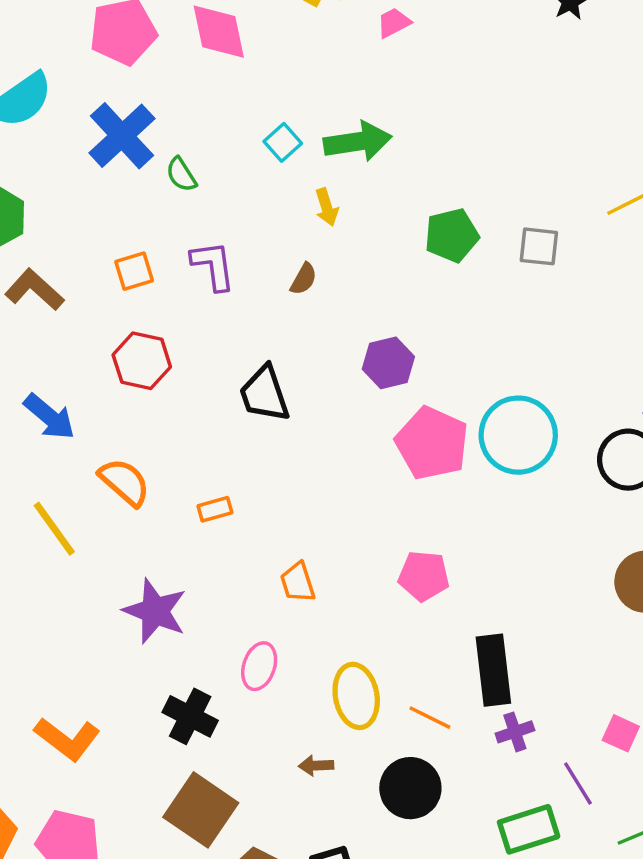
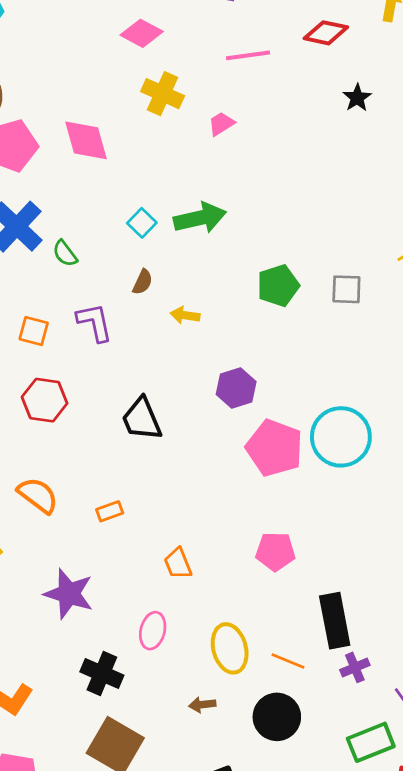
yellow arrow: (327, 207) -> (185, 315), moved, turned 120
orange square: (134, 271) -> (34, 331), turned 36
brown semicircle: (304, 279) -> (143, 282), moved

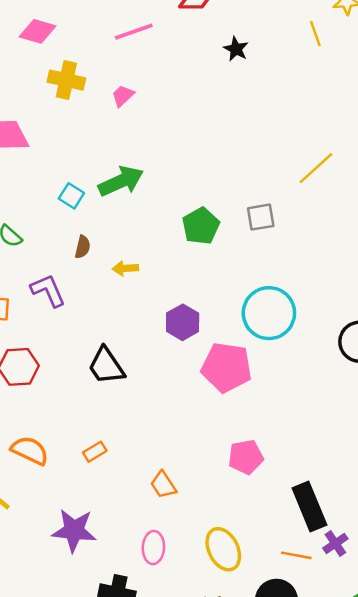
cyan circle: (341, 437) -> (269, 313), moved
orange line: (288, 661) -> (296, 555), moved

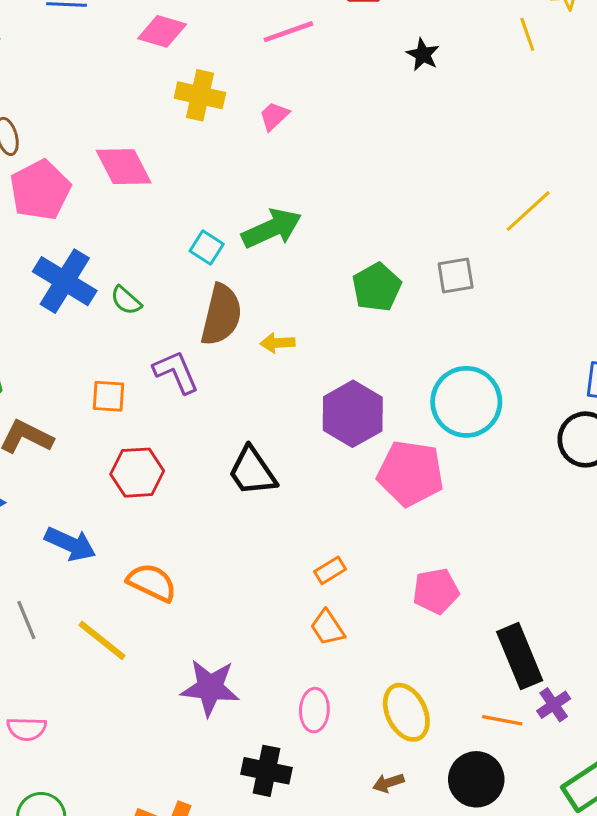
brown semicircle: (83, 247) -> (221, 315), size x2.0
purple hexagon: (183, 322) -> (353, 414), size x1.4
orange rectangle: (95, 452) -> (330, 570), moved

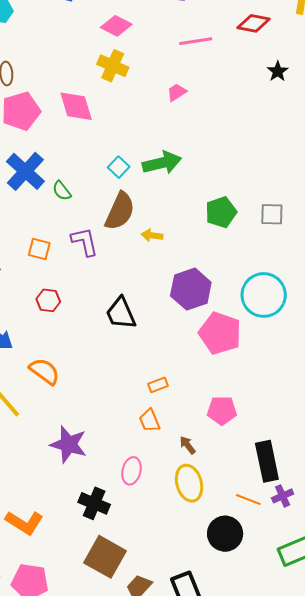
yellow cross: (200, 95) -> (113, 66), moved
red hexagon: (137, 473) -> (48, 300), size x0.7
brown arrow: (388, 783) -> (188, 445), moved, turned 60

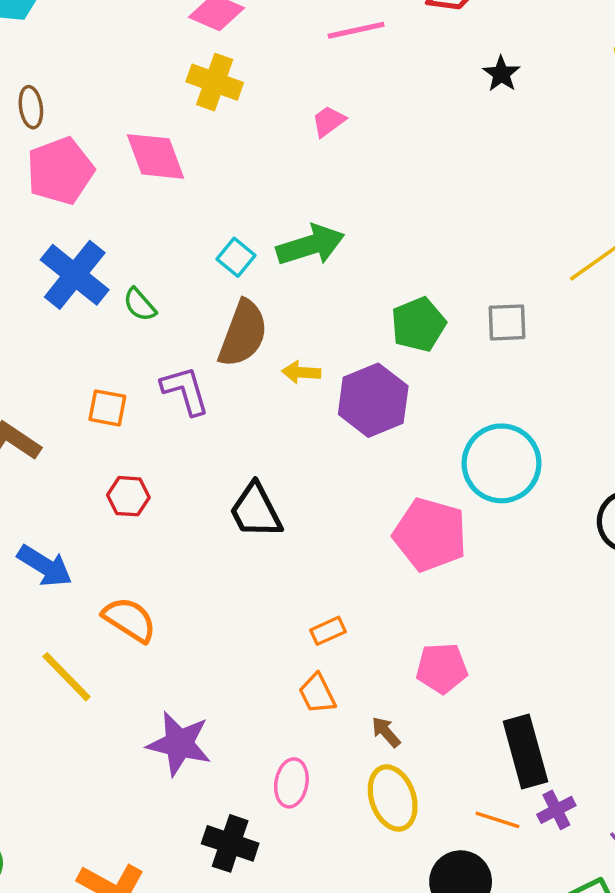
purple hexagon: (191, 289) -> (373, 400), moved

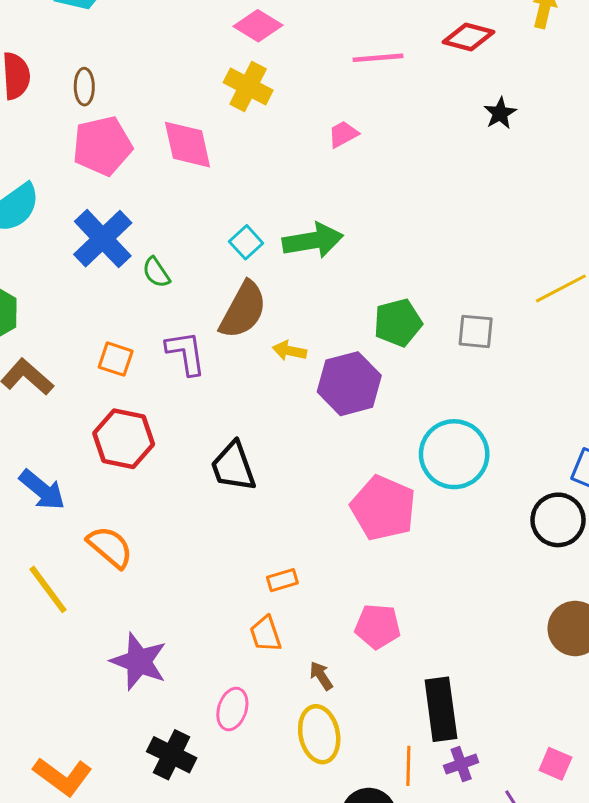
red hexagon: (128, 496) -> (124, 439), size x1.6
orange line: (497, 820) -> (408, 766), turned 66

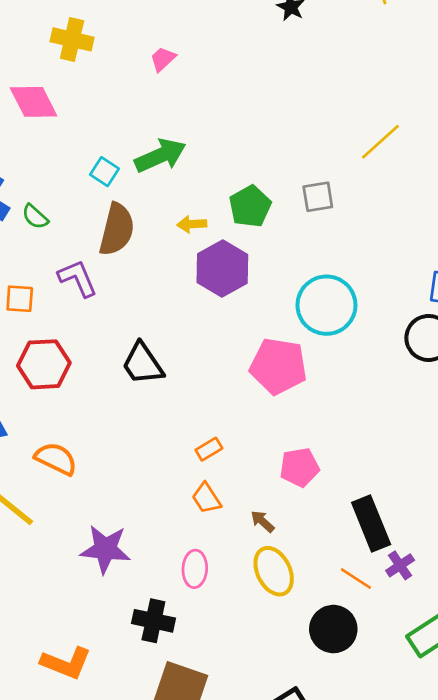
yellow arrow: (290, 351) -> (192, 224), moved
orange line: (408, 766) -> (356, 578), turned -44

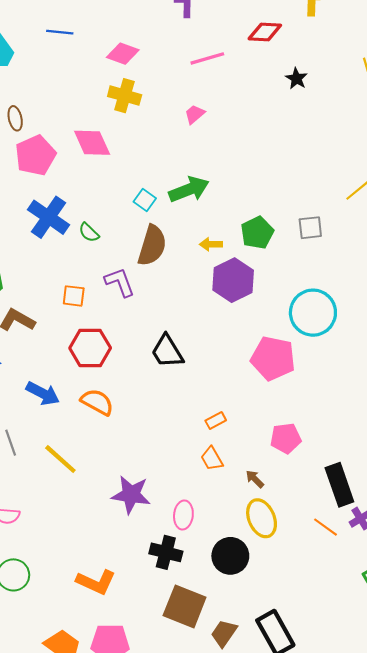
orange semicircle: (56, 459) -> (97, 402), moved
pink ellipse: (195, 569) -> (183, 515), moved
black circle: (333, 629) -> (230, 556), moved

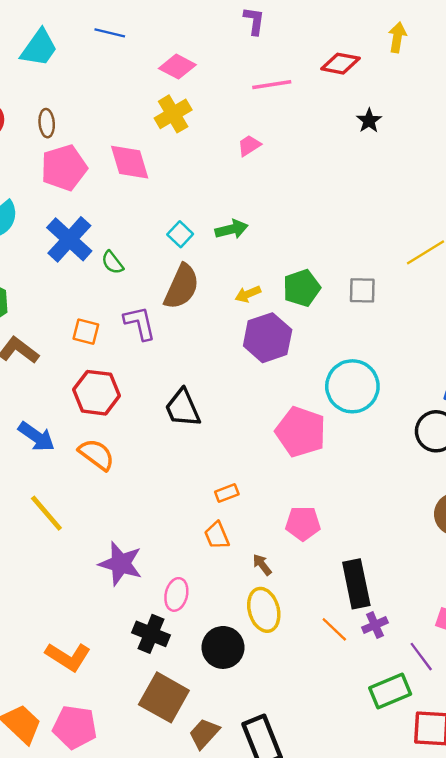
yellow cross: (125, 96) -> (173, 114), turned 36
green arrow: (189, 189) -> (231, 229), size x0.7
yellow arrow: (211, 244) -> (248, 294), turned -30

